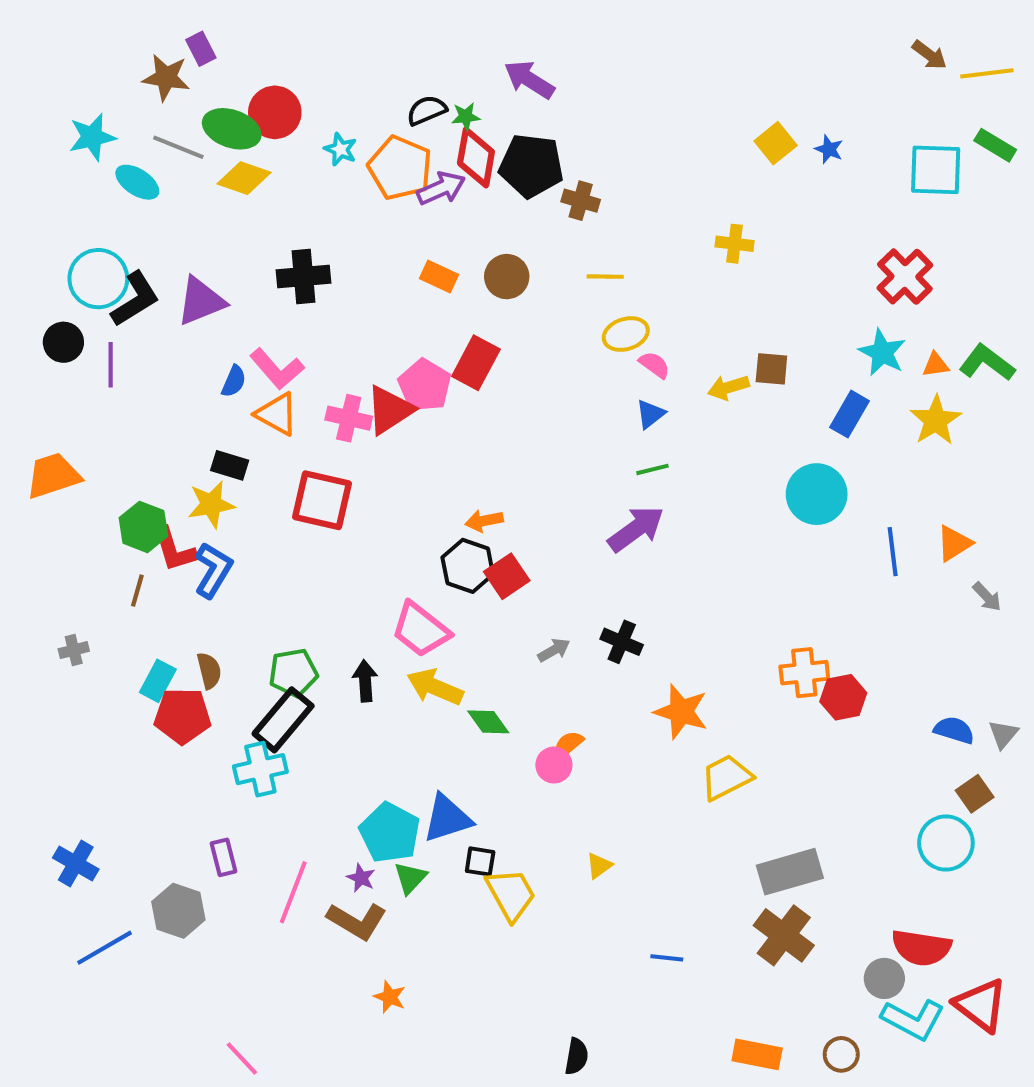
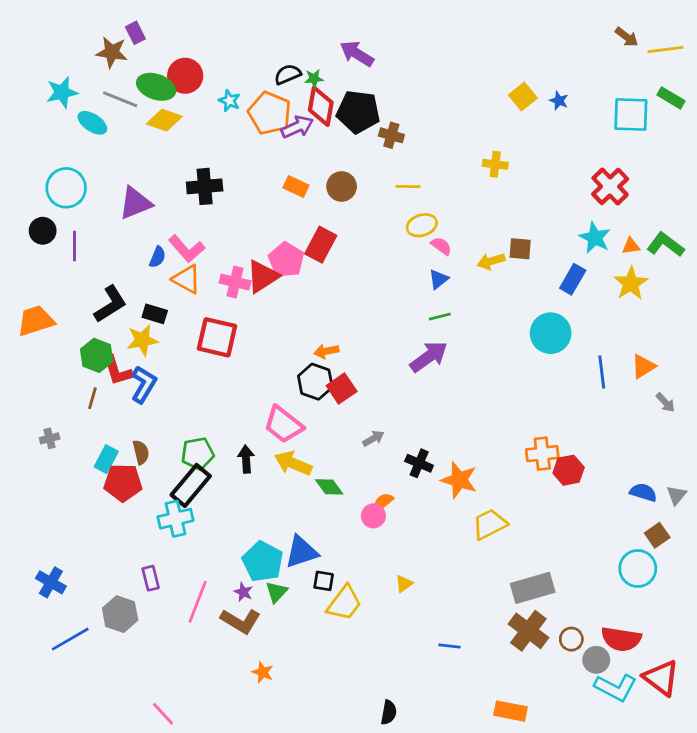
black L-shape: (135, 299) -> (110, 304), moved
black cross: (622, 642) -> (419, 463), moved
yellow trapezoid: (511, 894) -> (344, 603), turned 66
brown circle: (841, 1054) -> (571, 639), moved

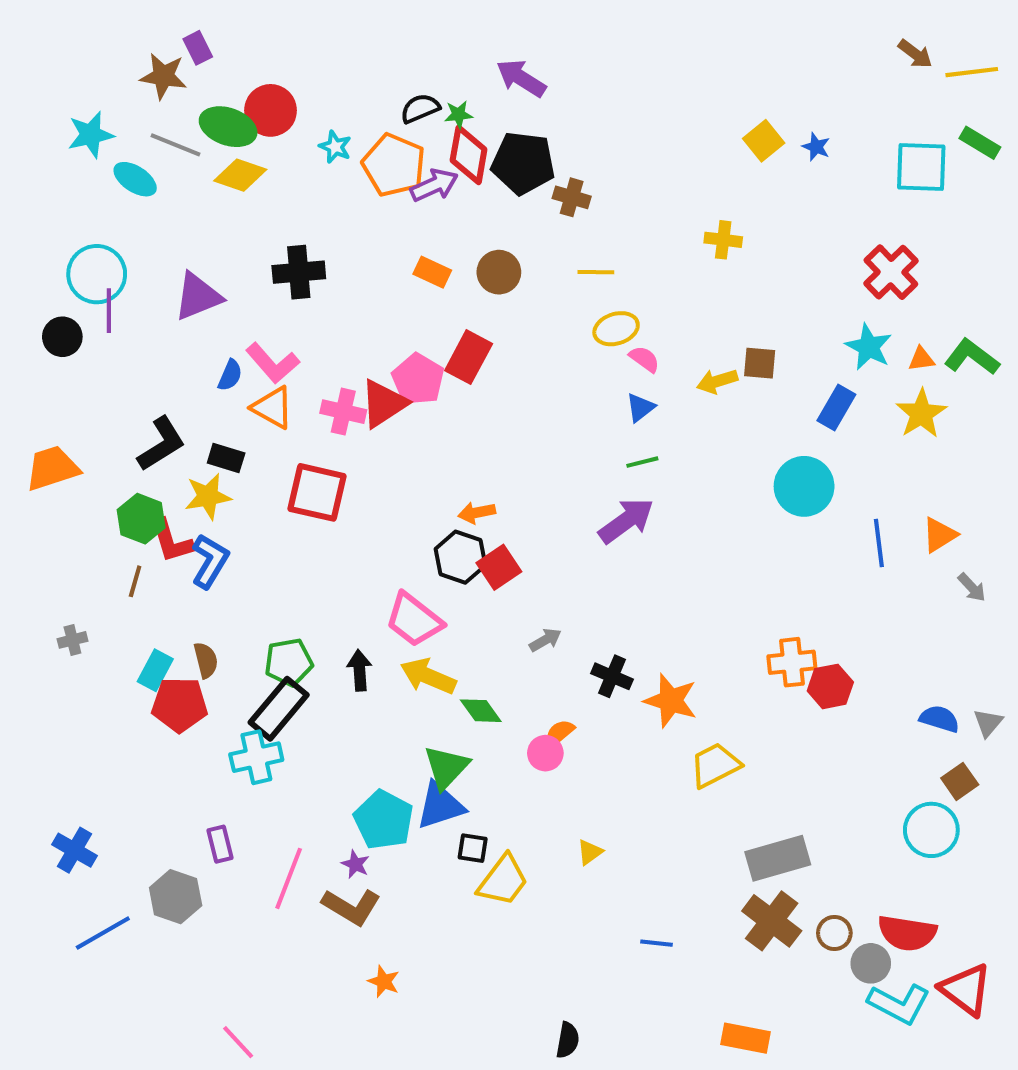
purple line: (74, 246) -> (109, 311), moved
green triangle: (277, 592) -> (446, 767), moved, size x1.4

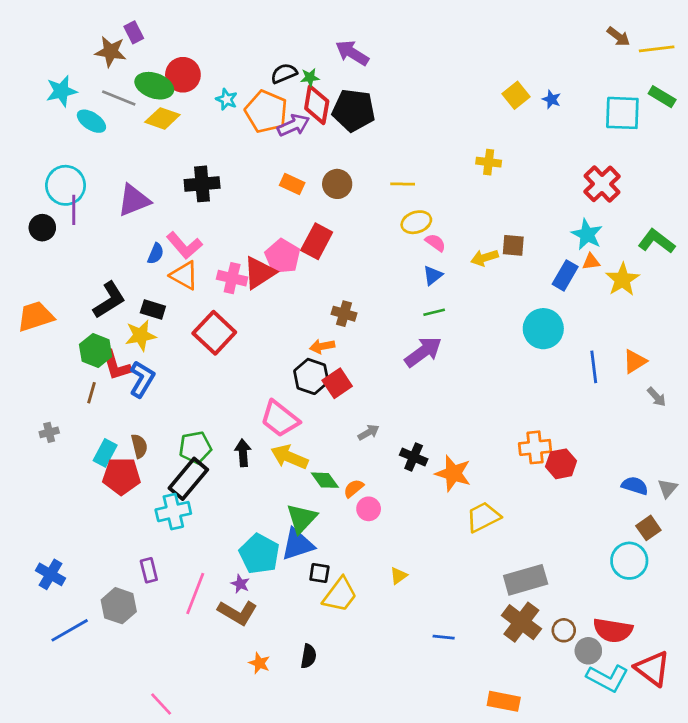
brown cross: (572, 197) -> (344, 314), moved
orange triangle: (921, 359) -> (591, 262), moved
red square: (317, 492) -> (214, 333), turned 30
orange semicircle: (560, 733) -> (354, 488), moved
black semicircle: (568, 1040) -> (308, 656), moved

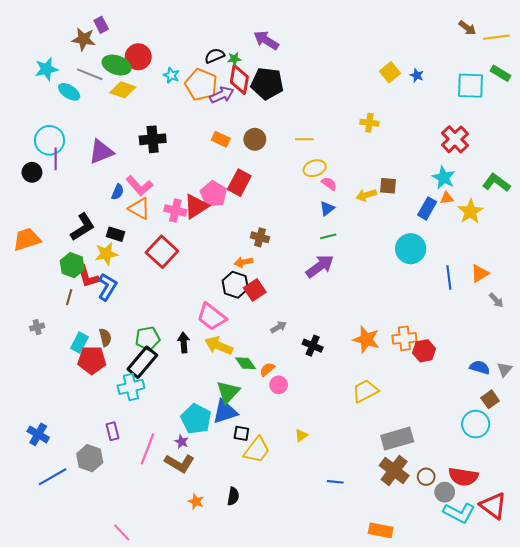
orange star: (453, 473) -> (366, 339), moved

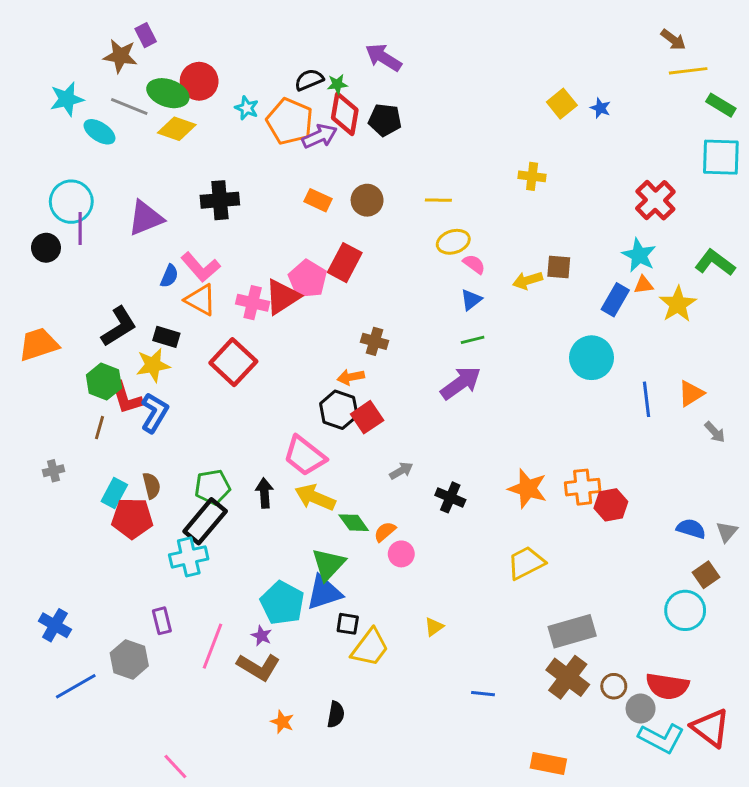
yellow line: (496, 37) -> (688, 71), moved
black pentagon: (267, 84) -> (385, 120), size x0.7
cyan square: (470, 86) -> (721, 157), moved

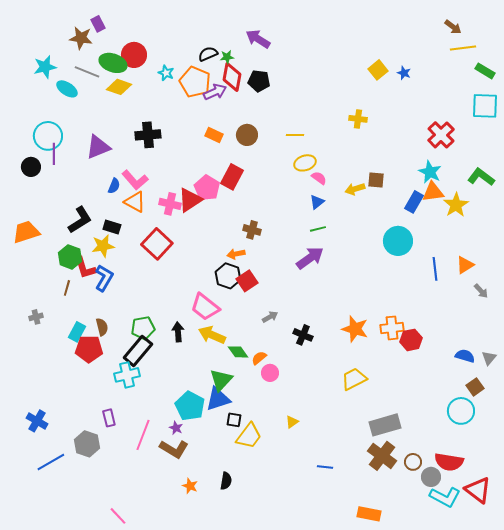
orange triangle: (644, 285) -> (433, 192), size x1.6

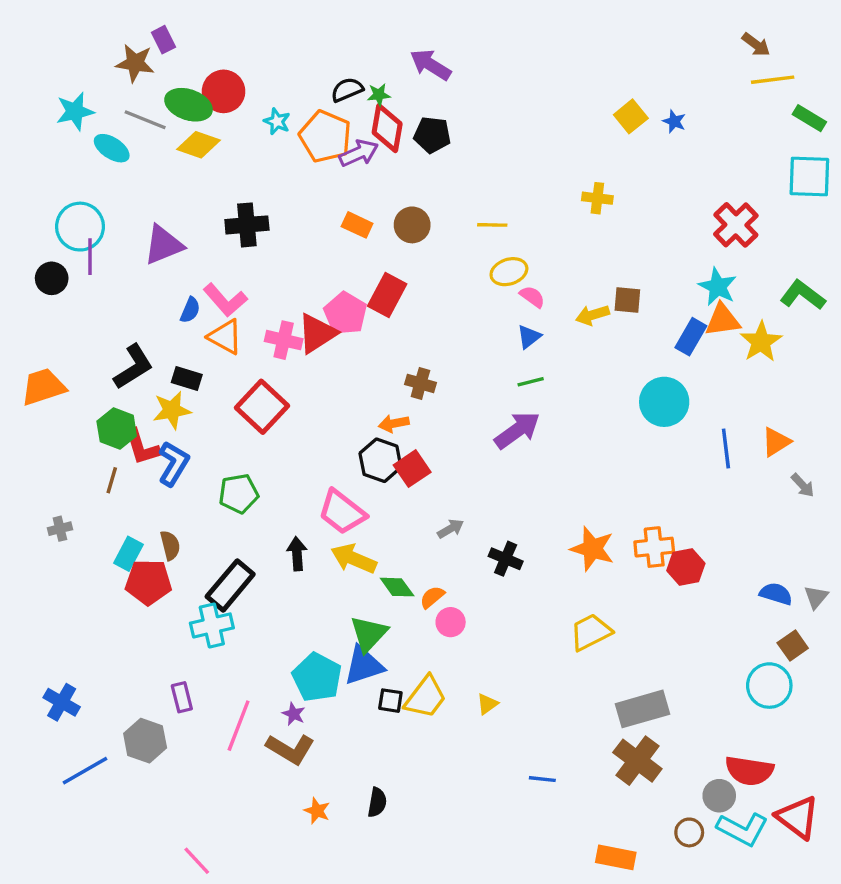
green pentagon: (143, 328) -> (239, 494), moved
yellow trapezoid: (249, 436) -> (425, 697), moved
brown circle: (413, 462) -> (689, 832), moved

